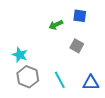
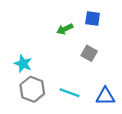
cyan line: (60, 80) -> (69, 93), turned -42

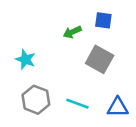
gray square: (89, 53) -> (100, 59), size x1.5
cyan star: (23, 64) -> (25, 59), moved

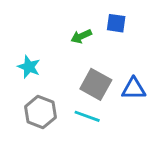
gray square: (100, 59) -> (96, 84), moved
blue triangle: (118, 107) -> (134, 89), moved

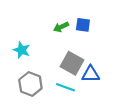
blue square: (116, 23) -> (83, 25), moved
blue triangle: (134, 89) -> (91, 74), moved

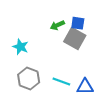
gray square: (72, 63) -> (75, 39), moved
blue triangle: (91, 74) -> (85, 87), moved

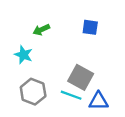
green arrow: (57, 25) -> (41, 30), moved
gray square: (75, 39) -> (81, 77), moved

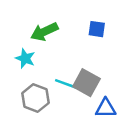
green arrow: (41, 30) -> (44, 32), size x1.5
cyan line: (71, 95) -> (66, 84), moved

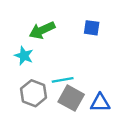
gray square: (86, 83) -> (71, 98), moved
cyan line: (66, 84) -> (63, 80), turned -30

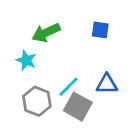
cyan line: (63, 80) -> (69, 87), turned -35
blue triangle: (100, 103) -> (107, 84), moved

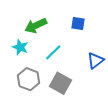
blue triangle: (107, 84) -> (95, 61), moved, turned -36
cyan line: (69, 87) -> (53, 52), moved

